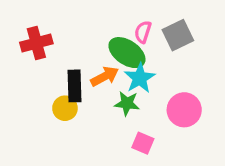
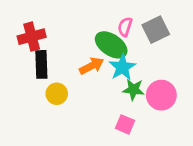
black rectangle: (75, 86) -> (41, 64), moved
green star: (127, 103) -> (133, 90), moved

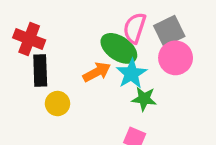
pink semicircle: (125, 27) -> (135, 28), size x1.4
red cross: (32, 37) -> (29, 39), turned 36
pink circle: (161, 95) -> (176, 58), moved

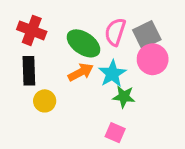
red cross: (29, 39) -> (32, 30), moved
green ellipse: (119, 48) -> (84, 43), moved

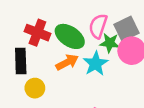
red cross: (32, 30) -> (37, 33), moved
green star: (124, 97) -> (110, 43), moved

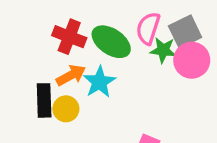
black rectangle: (21, 61) -> (44, 100), moved
orange arrow: (67, 62) -> (71, 75), moved
cyan star: (96, 64) -> (99, 82), moved

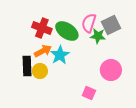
pink circle: (192, 60) -> (111, 70), moved

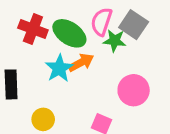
gray square: (111, 25) -> (134, 25), turned -30
orange arrow: (43, 51) -> (81, 63), moved
yellow circle: (40, 71) -> (43, 119), moved

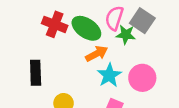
cyan star: (59, 68) -> (109, 75), moved

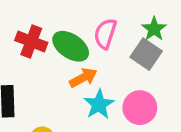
gray square: (142, 21) -> (146, 54), moved
green star: (126, 35) -> (154, 29), moved, turned 30

